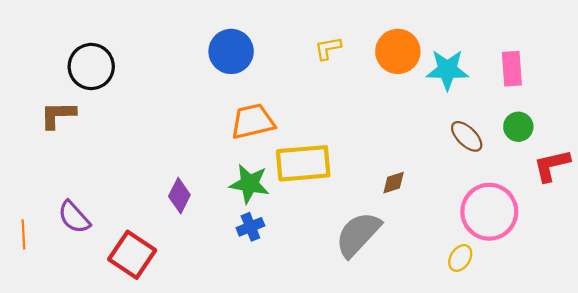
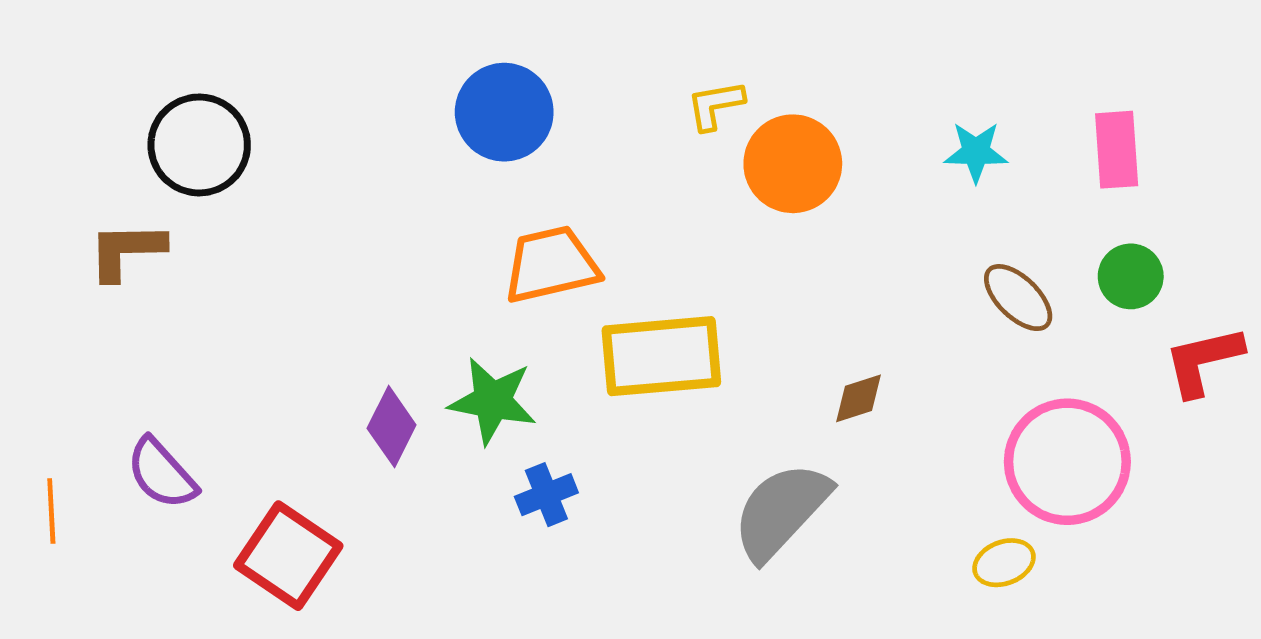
orange circle: (398, 51) -> (793, 164), moved
cyan star: (447, 70) -> (976, 152), size x0.7
green star: (249, 184) -> (492, 401), moved
yellow ellipse: (460, 258) -> (1004, 563), turned 36

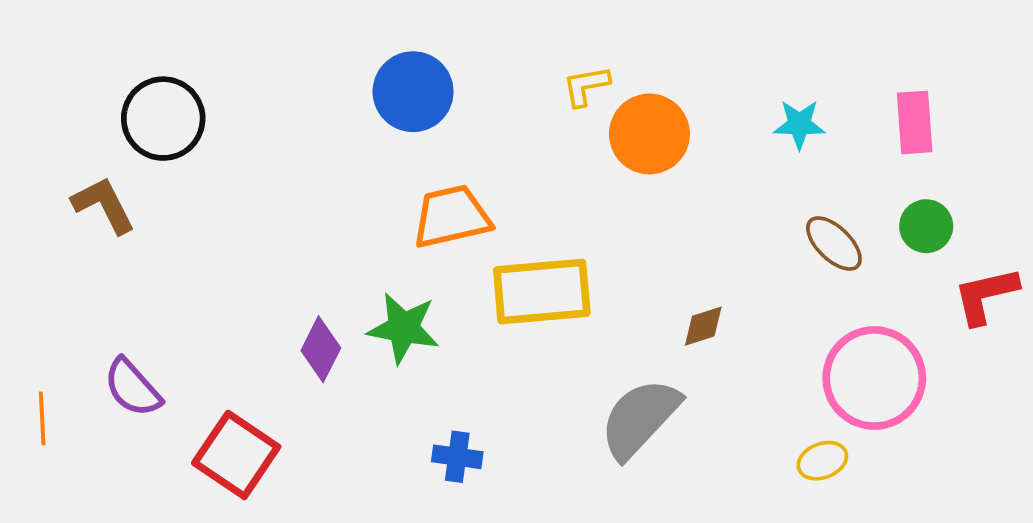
brown L-shape: (126, 251) -> (104, 205), turned 64
blue cross: (546, 495) -> (457, 457), moved, turned 30

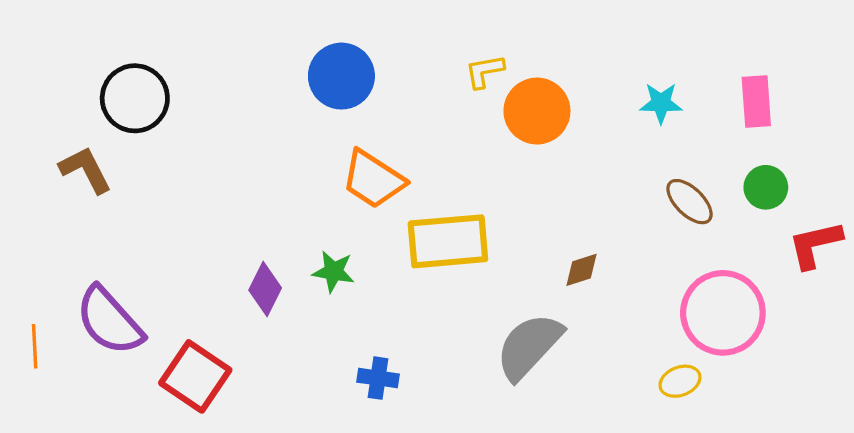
orange trapezoid: (451, 217) -> (373, 179), turned -134
green star: (403, 328) -> (333, 272), size x0.7
purple semicircle: (132, 388) -> (109, 321), size x1.4

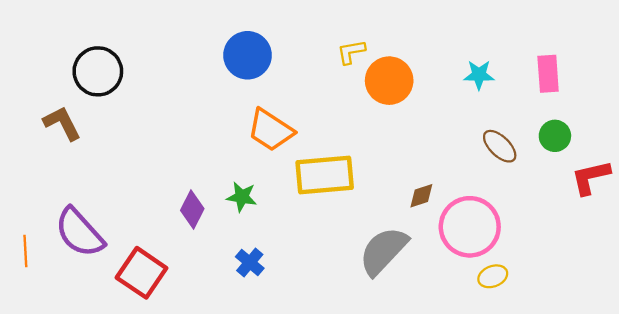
pink circle: (723, 313) -> (470, 227), moved
blue cross: (378, 378) -> (250, 262), moved, turned 32

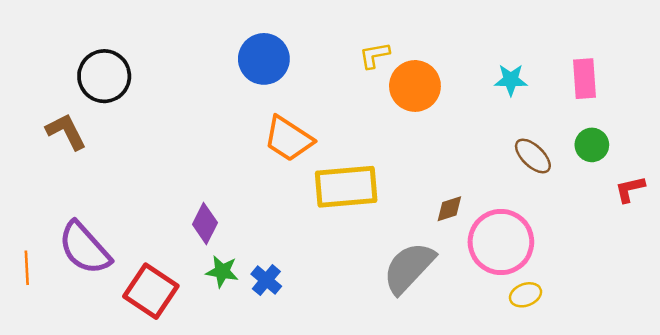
red L-shape: (591, 177) -> (630, 189), size x0.7
green star: (242, 197) -> (222, 271), moved

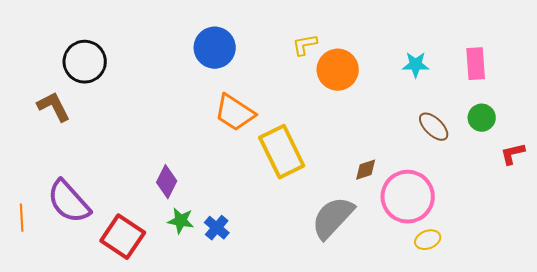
yellow rectangle: (346, 187) -> (282, 152), turned 69

